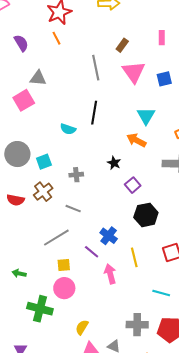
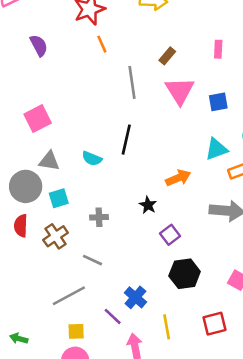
orange line: (57, 38) -> (102, 44), moved
gray triangle: (38, 78) -> (49, 161), moved
cyan triangle: (146, 116) -> (216, 149), moved, turned 36
orange arrow: (136, 140) -> (178, 178), turned 126
red semicircle: (16, 200) -> (21, 226), moved, turned 78

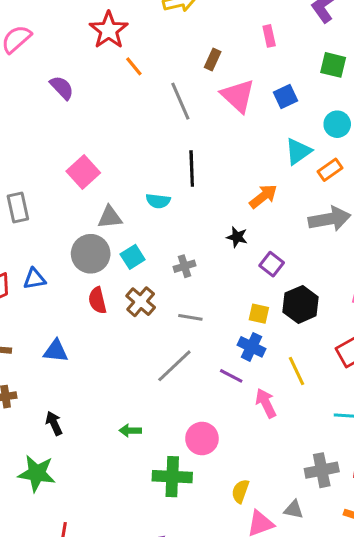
yellow square: (76, 331) -> (259, 314), moved, turned 30

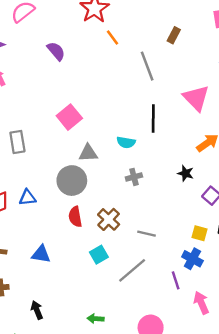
pink triangle: (238, 96) -> (196, 98), moved
cyan square: (133, 257) -> (99, 255), moved
gray cross: (184, 266) -> (134, 177), moved
purple line: (231, 376) -> (176, 280), turned 42

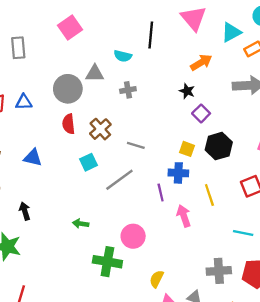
gray triangle: (88, 153) -> (95, 74), moved
black star: (186, 173) -> (187, 91), moved
blue cross: (192, 259) -> (178, 173), turned -30

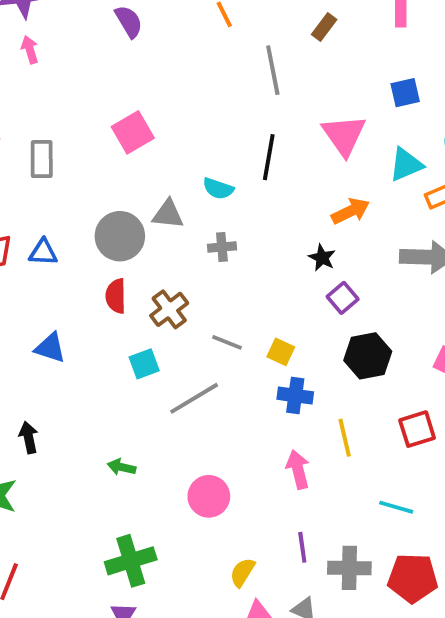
yellow square: (187, 149) -> (281, 352), moved
purple line: (161, 193) -> (302, 547), moved
green cross: (107, 262) -> (131, 561), moved, turned -32

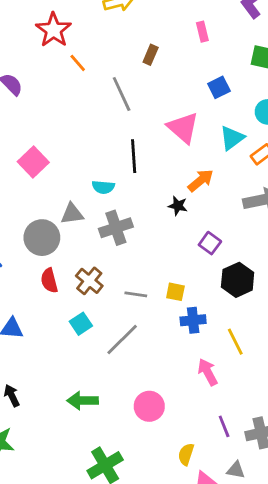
gray cross: (222, 247) -> (116, 228), size x1.6
black star: (322, 258) -> (178, 206), moved
green arrow: (122, 467) -> (83, 401), size x1.5

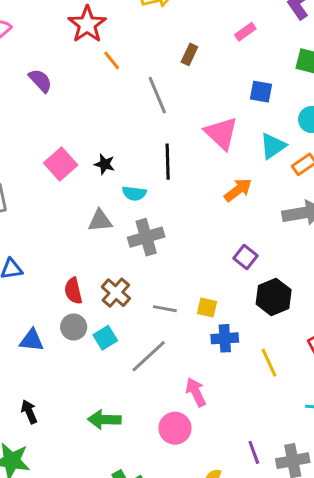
pink rectangle: (202, 32) -> (245, 32), turned 66
blue square: (219, 87) -> (261, 92), turned 35
black star: (178, 206) -> (105, 164), moved
gray circle: (42, 238) -> (74, 327), moved, size x0.7
pink arrow: (208, 372) -> (196, 392), moved

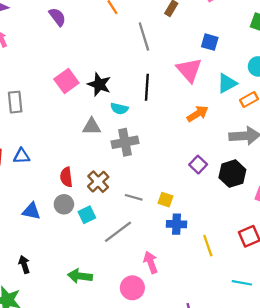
blue square: (261, 92) -> (210, 42), moved
black star: (105, 164) -> (99, 84), size x1.5
black hexagon: (274, 297) -> (232, 174), moved

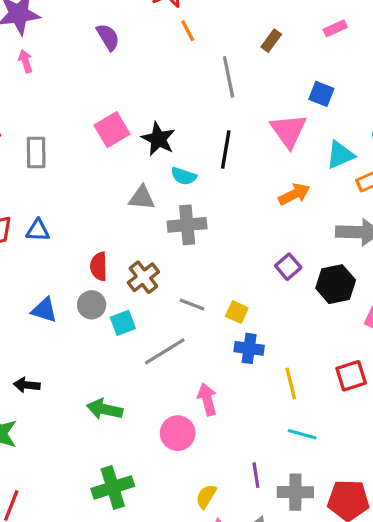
black arrow: (24, 264) -> (27, 385), turned -72
cyan line: (242, 283) -> (302, 434), moved

